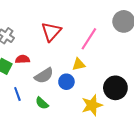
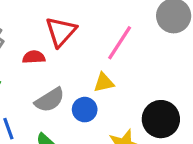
red semicircle: (23, 59) -> (34, 57), moved

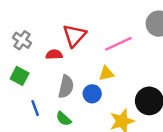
pink line: (120, 43) -> (118, 44), turned 32
gray semicircle: (50, 100) -> (66, 87), turned -45

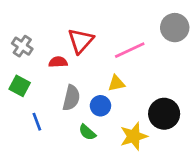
green semicircle: (64, 119) -> (87, 132), moved

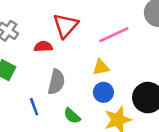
blue circle: (100, 106) -> (103, 92), moved
blue line: (37, 122) -> (34, 107), moved

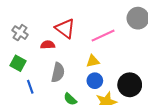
red triangle: (65, 26) -> (65, 28), turned -35
blue line: (34, 107) -> (30, 87), moved

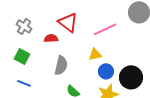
blue circle: (95, 81) -> (106, 71), moved
blue line: (30, 87) -> (24, 83), moved, turned -48

